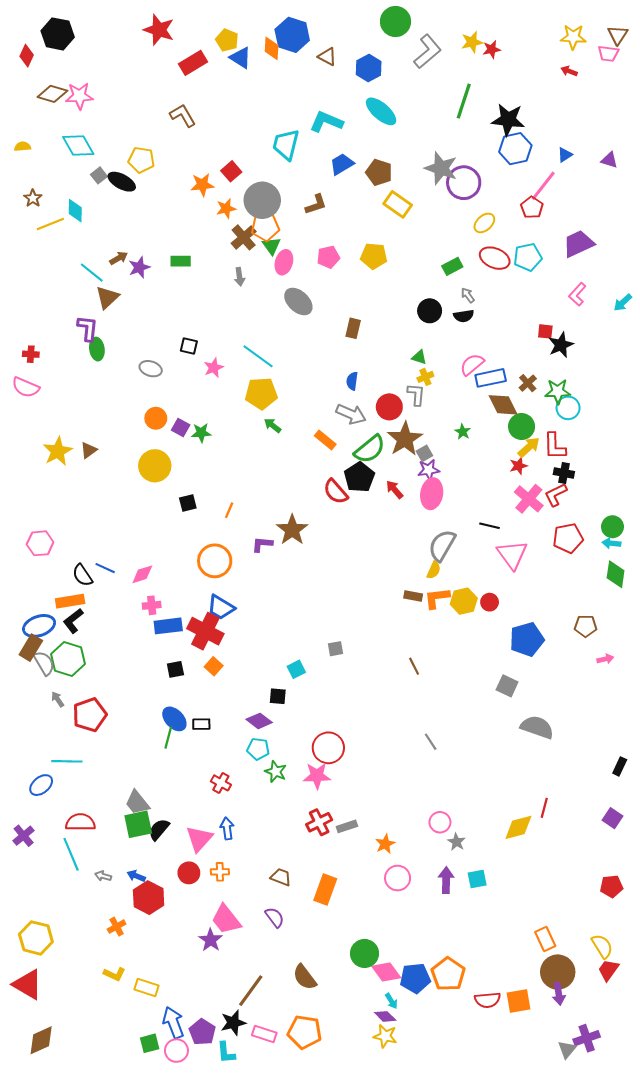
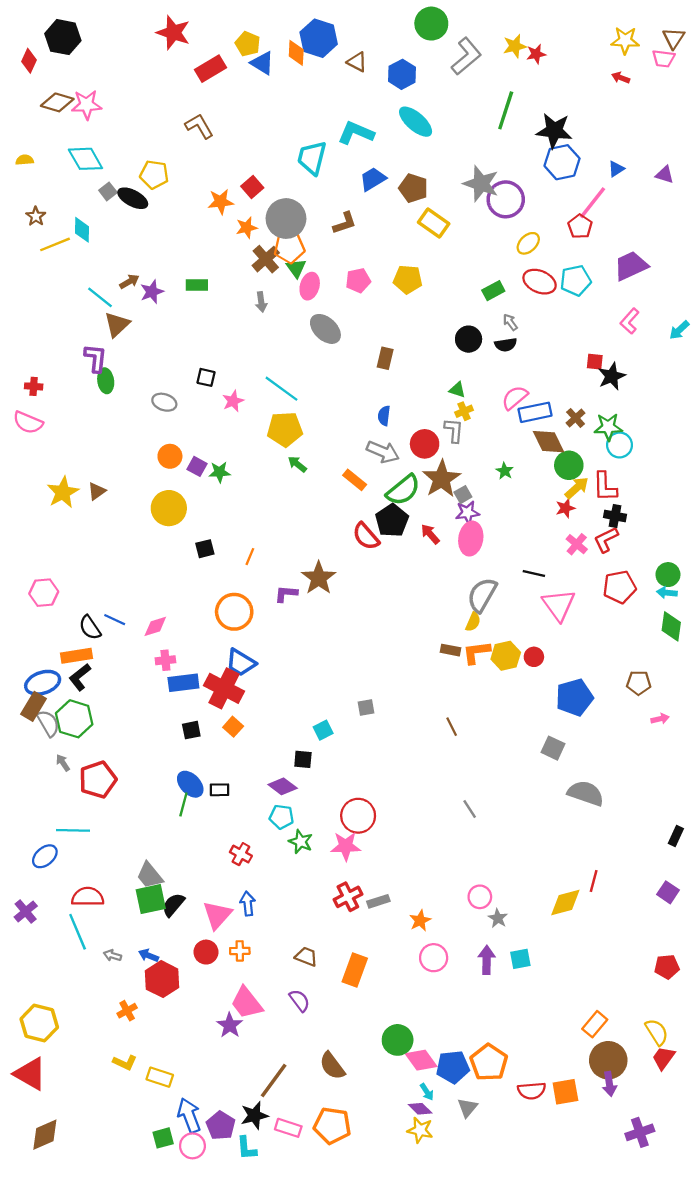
pink cross: (529, 499) -> (577, 544), size x0.7
orange rectangle: (545, 939) -> (595, 1024), turned 65
gray triangle: (567, 1050) -> (467, 1108), moved

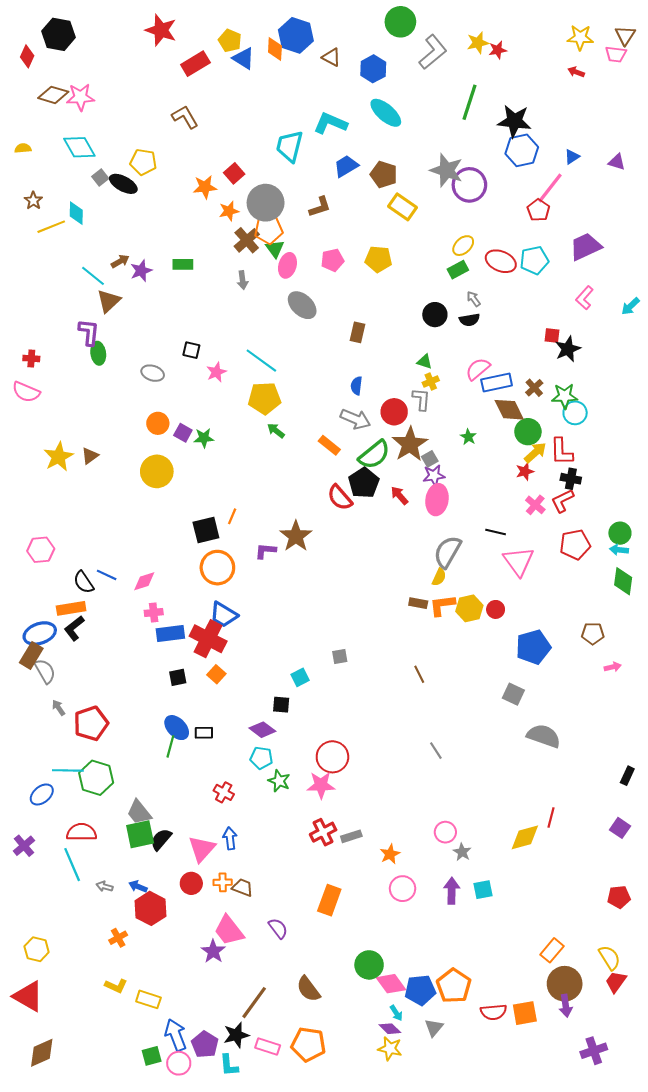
yellow ellipse: (528, 243) -> (463, 246), moved
black square: (205, 549) -> (206, 530), moved, size x1.5
green hexagon: (74, 719) -> (96, 778), moved
brown trapezoid: (306, 957) -> (243, 888), moved
yellow hexagon: (39, 1023) -> (37, 949), size x0.7

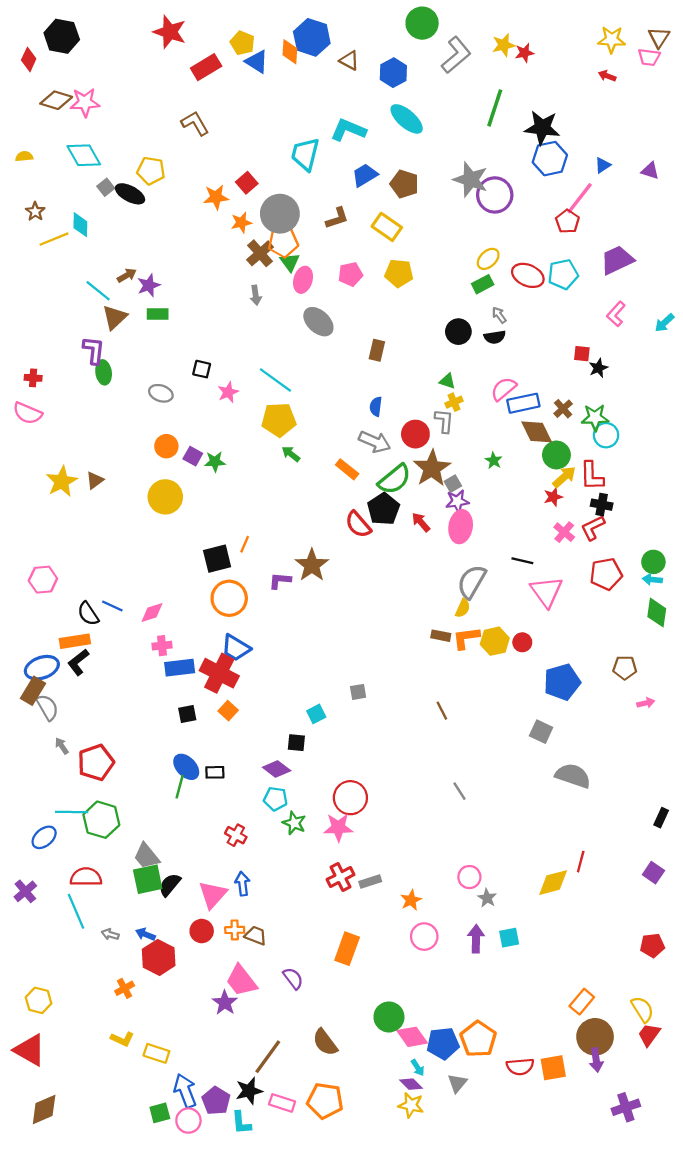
yellow rectangle: (403, 207) -> (387, 227), moved
green rectangle: (183, 264) -> (158, 314), moved
black star: (568, 349) -> (598, 368), size x0.7

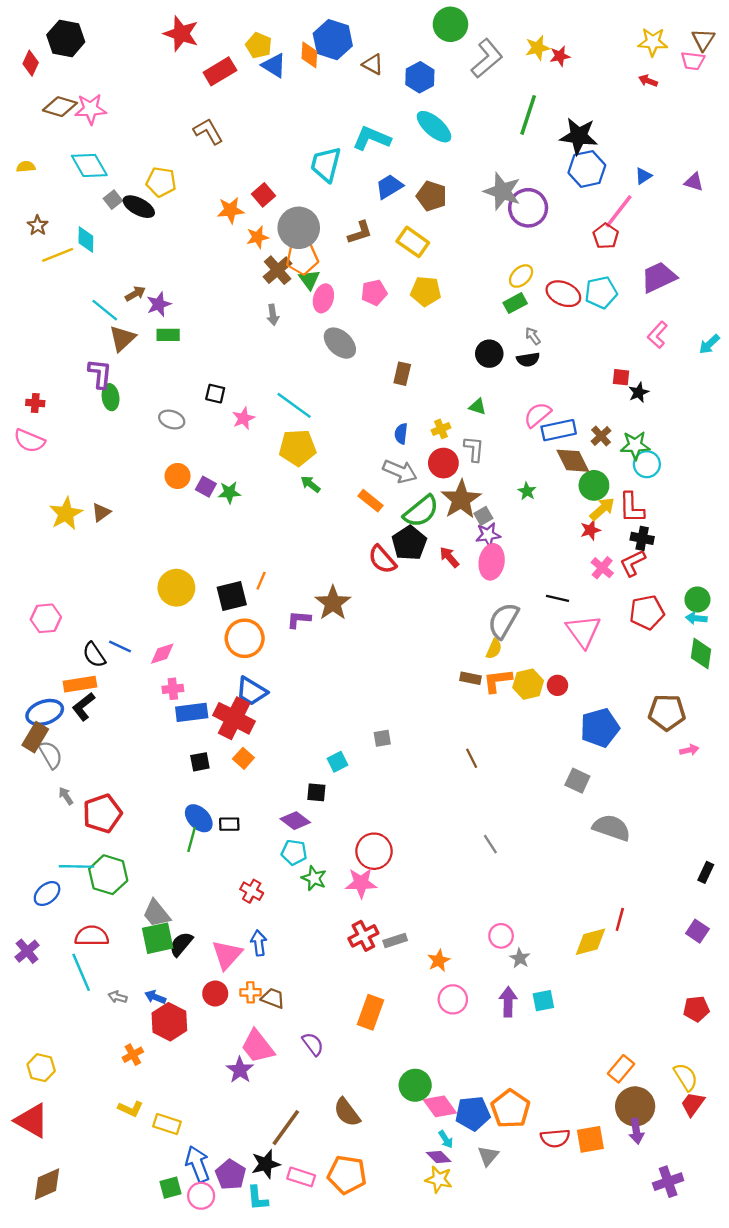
yellow cross: (454, 402) -> (441, 429), moved
yellow circle: (165, 497) -> (176, 588), moved
brown pentagon: (625, 668) -> (667, 712), size x1.4

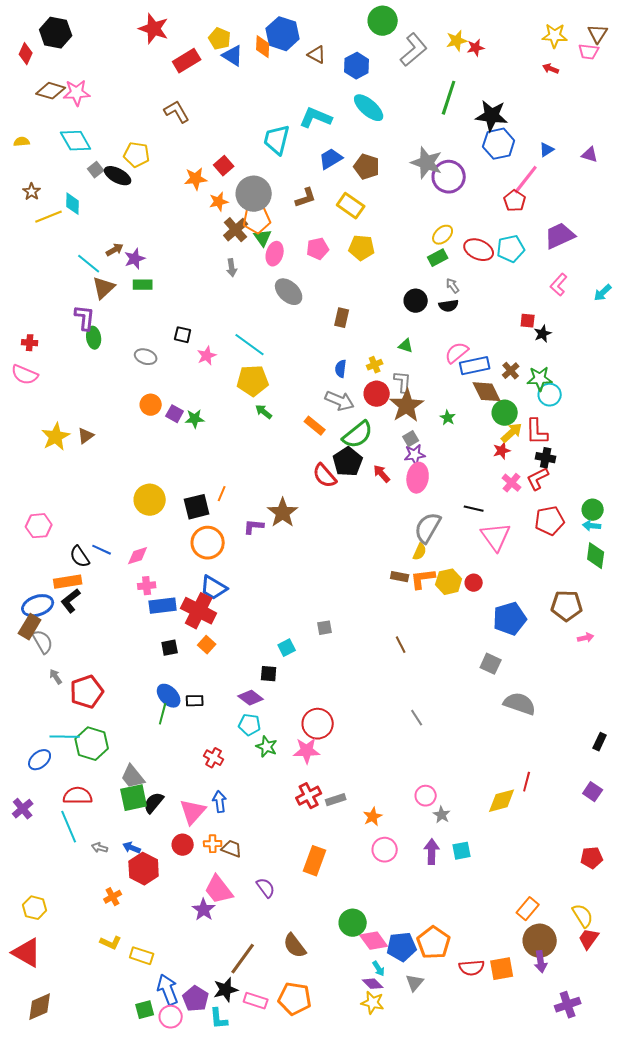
brown star: (461, 499) -> (407, 406), moved

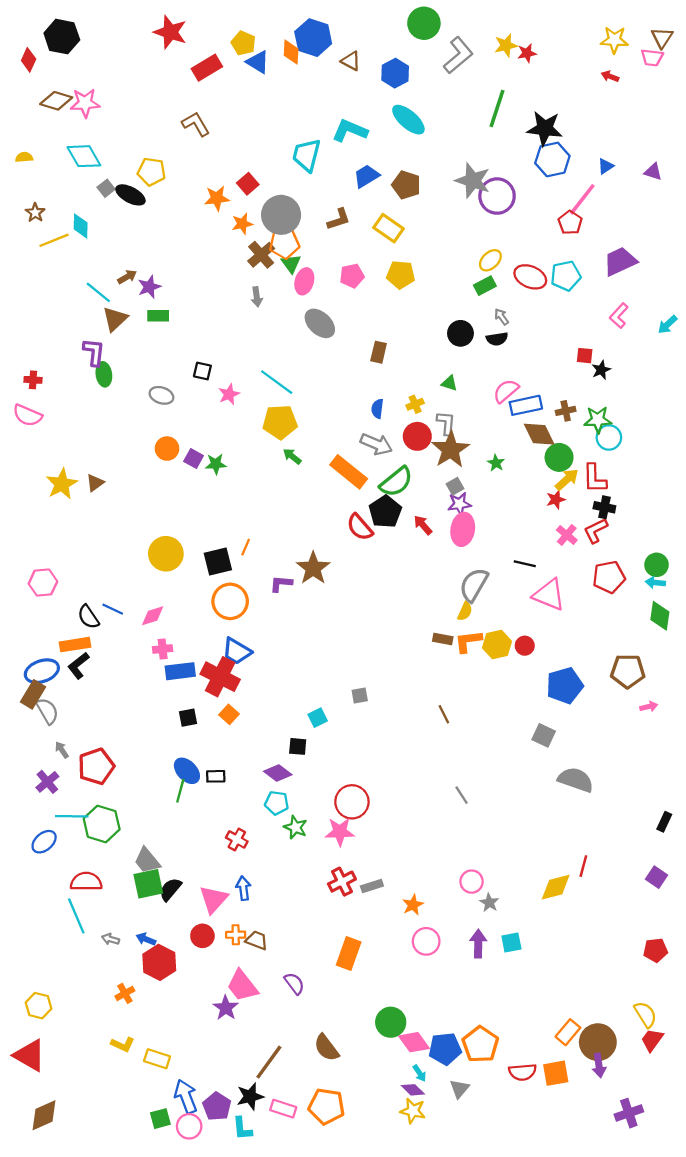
brown cross: (511, 371) -> (566, 411), turned 30
orange rectangle: (315, 426) -> (349, 472), size x1.6
pink triangle: (496, 537) -> (549, 595), turned -32
purple cross: (23, 809) -> (47, 782), moved
orange rectangle: (528, 909) -> (568, 1032), moved

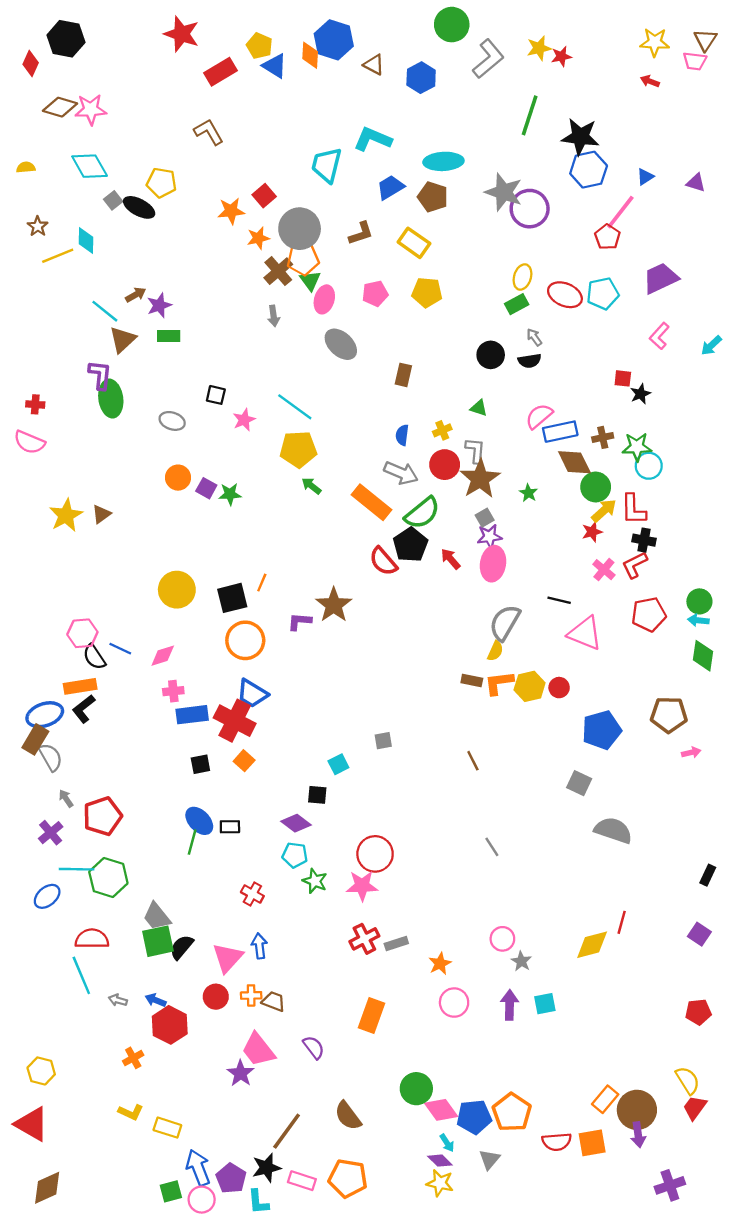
cyan ellipse: (408, 120) -> (443, 161), moved, turned -44
yellow ellipse: (490, 260) -> (522, 277), turned -30
green ellipse: (104, 374) -> (111, 399), size x1.4
pink hexagon: (43, 583) -> (82, 633), moved

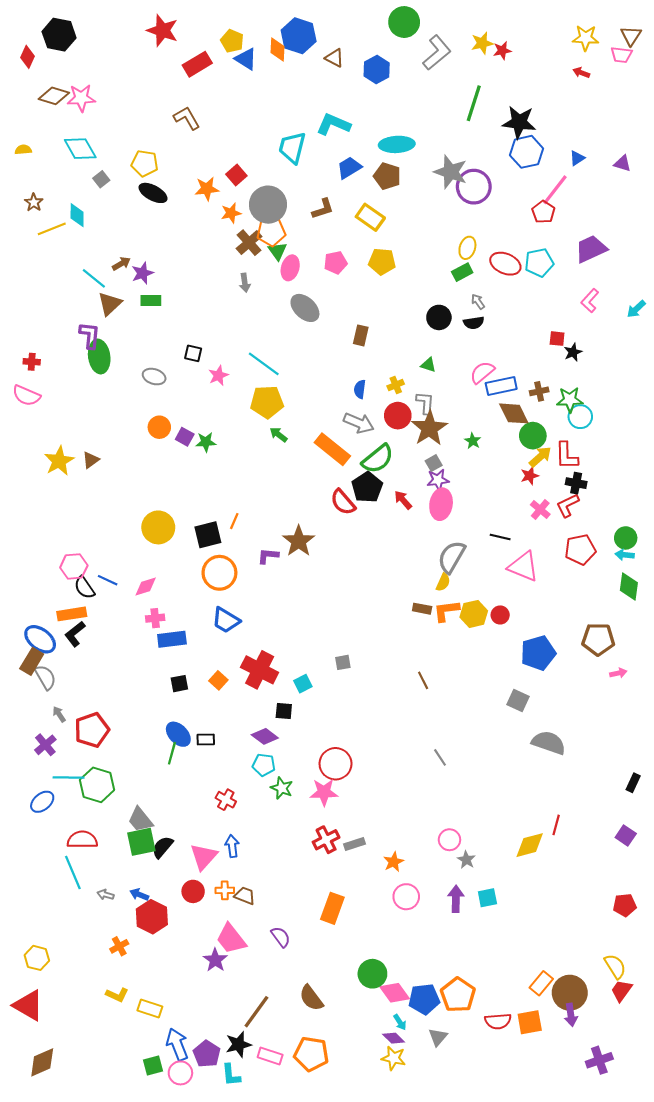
black ellipse: (139, 207) -> (153, 193), moved
blue ellipse: (45, 715) -> (40, 639), turned 56
red cross: (235, 721) -> (260, 670), moved

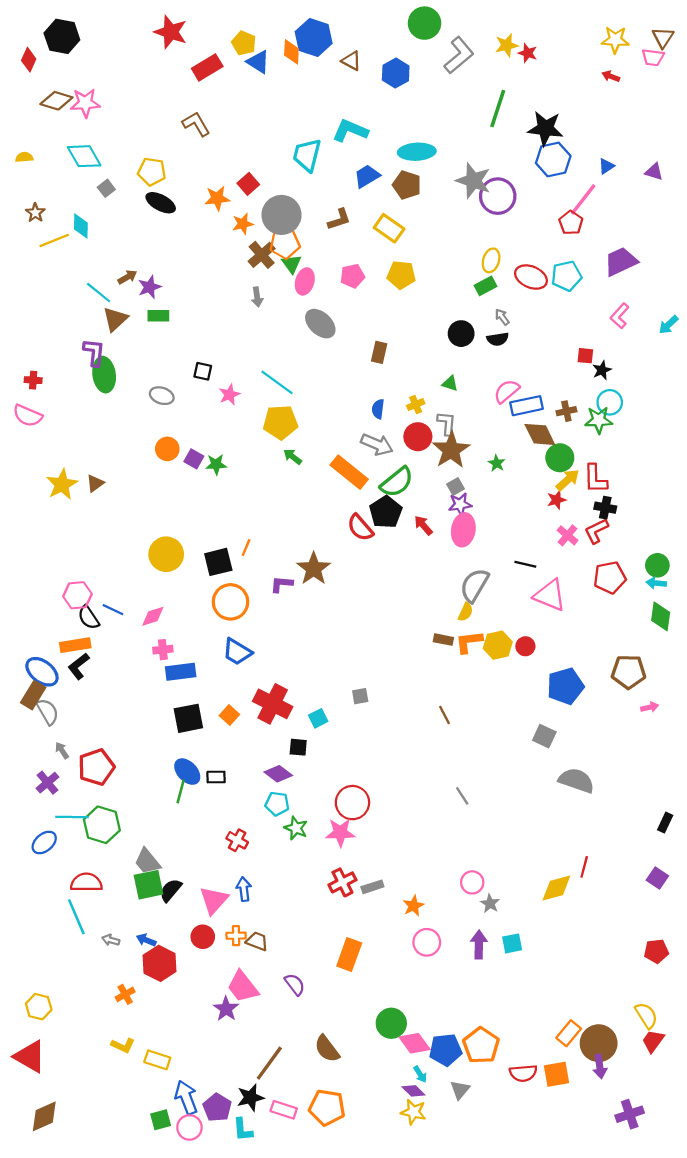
red star: (502, 51) -> (528, 53), turned 30
cyan circle: (580, 417) -> (610, 402), moved
black square: (179, 684) -> (188, 718), size x1.6

